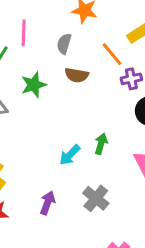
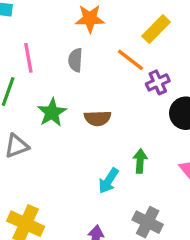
brown semicircle: (77, 75) -> (98, 118), moved

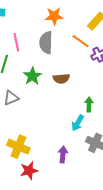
gray semicircle: (75, 60) -> (46, 43), size x1.5
cyan arrow: (109, 181) -> (78, 123), moved

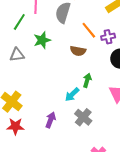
orange line: (81, 41) -> (89, 30), moved
brown semicircle: (61, 79) -> (78, 51), moved

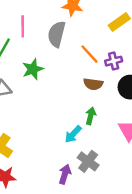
brown semicircle: (78, 51) -> (93, 84), moved
purple arrow: (51, 120) -> (65, 174), moved

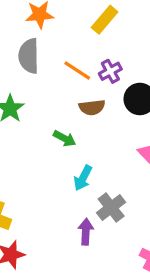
green arrow: (91, 116) -> (65, 138), moved, turned 119
gray cross: (88, 161) -> (111, 208), turned 30

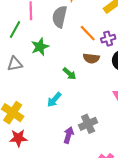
cyan arrow: (83, 178) -> (54, 100), moved

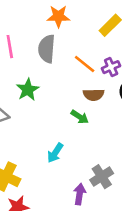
green arrow: (69, 74) -> (80, 117), moved

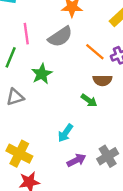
gray semicircle: (47, 49) -> (60, 37), turned -130
purple arrow: (80, 194) -> (76, 160), moved, turned 54

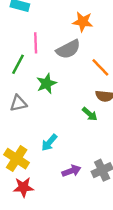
cyan arrow: (65, 133) -> (49, 143), moved

